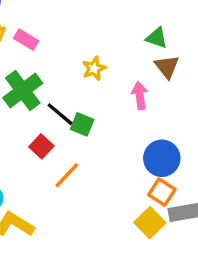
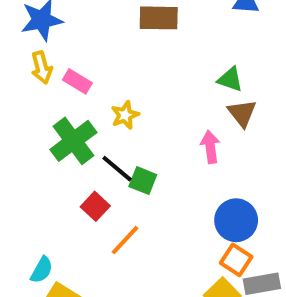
yellow star: (94, 68) -> (125, 115), moved

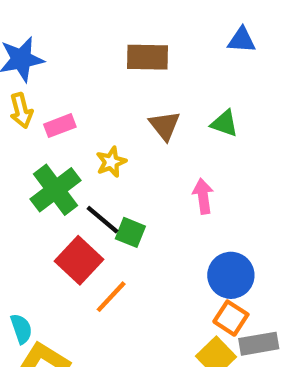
pink rectangle: (77, 81) -> (60, 126), turned -52
brown triangle: (242, 113) -> (165, 126), moved
red square: (95, 206) -> (79, 260), size x1.5
cyan semicircle: (42, 270) -> (21, 329), turned -48

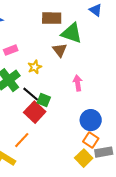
blue triangle: (242, 40) -> (96, 10), turned 32
green triangle: (224, 123) -> (72, 33), moved, size x1.6
red square: (79, 260) -> (35, 112), moved
orange line: (111, 297) -> (22, 140), moved

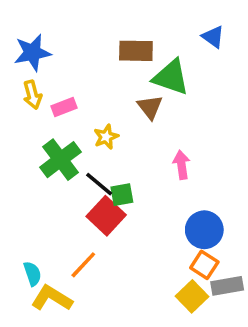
green square: (44, 100) -> (122, 195), turned -32

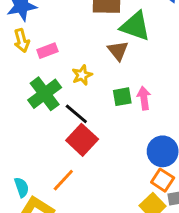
green square: (122, 195) -> (122, 97), moved

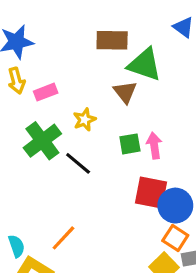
red square: (82, 140) -> (151, 193), moved, turned -32

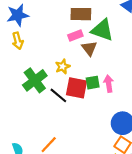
pink rectangle: (46, 92) -> (75, 35), moved
red square: (151, 193) -> (77, 88), moved

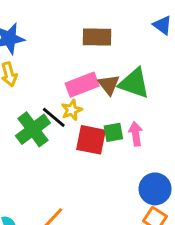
green triangle: (102, 30) -> (134, 83), moved
pink rectangle: (75, 35) -> (82, 85), moved, size x1.5
black line: (58, 95) -> (54, 117), moved

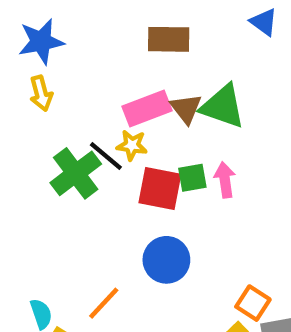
yellow star: (72, 110) -> (132, 145), turned 30
blue circle: (155, 189) -> (166, 260), moved

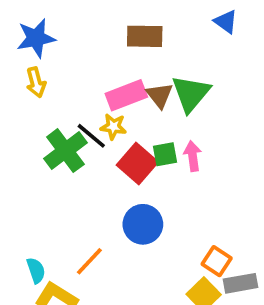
green triangle: (223, 106) -> (191, 93), turned 51
red square: (160, 189) -> (137, 163), turned 30

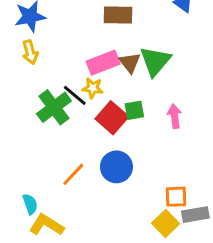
pink arrow: (193, 156) -> (175, 116), moved
orange line: (89, 261) -> (73, 174), moved
orange square: (217, 261) -> (176, 197), turned -35

